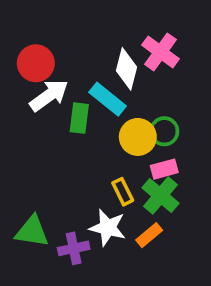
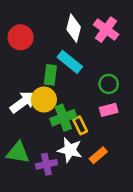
white diamond: (126, 69) -> (74, 28), moved
white arrow: (49, 95) -> (23, 102), moved
yellow circle: (138, 137) -> (44, 99), moved
green cross: (160, 195) -> (63, 118), moved, turned 30

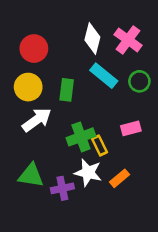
cyan rectangle: (70, 62) -> (104, 76), moved
green circle: (109, 84) -> (139, 81), moved
yellow circle: (44, 99) -> (28, 87), moved

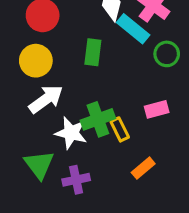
cyan rectangle: (104, 76) -> (133, 29), moved
green rectangle: (67, 90) -> (93, 52), moved
white star: (88, 173) -> (71, 133), moved
green triangle: (31, 175) -> (39, 165), turned 44

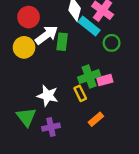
white arrow: (46, 99) -> (46, 35), moved
green cross: (98, 119) -> (89, 77), moved

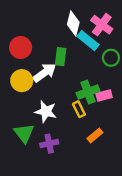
red circle: (29, 17) -> (21, 47), moved
white arrow: (46, 35) -> (45, 73), moved
yellow circle: (24, 47) -> (22, 81), moved

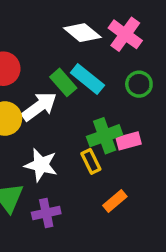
white diamond: (73, 23) -> (82, 33), turned -65
cyan rectangle: (88, 41) -> (87, 79), moved
green rectangle: (61, 57) -> (63, 82), turned -48

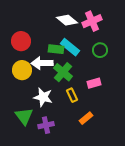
pink cross: (125, 34) -> (92, 21), turned 30
green rectangle: (63, 82) -> (56, 49), turned -42
white arrow: (39, 106) -> (42, 63), turned -145
green cross: (105, 136) -> (63, 72), moved, turned -30

